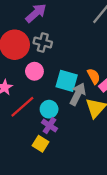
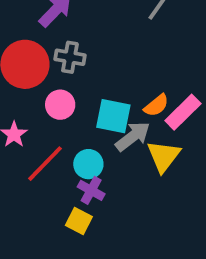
orange semicircle: (94, 76) -> (156, 105), turned 84
gray arrow: (78, 94) -> (133, 136), turned 30

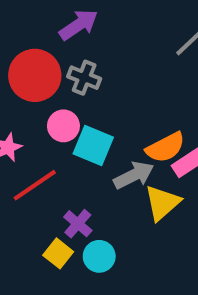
orange semicircle: (156, 105) -> (165, 147), size x1.4
cyan square: (113, 116) -> (93, 145), moved
cyan circle: (88, 164) -> (99, 256), moved

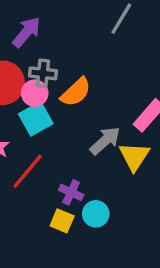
pink circle: (63, 126) -> (35, 93), moved
cyan square: (93, 145) -> (36, 119), moved, turned -36
orange semicircle: (165, 147) -> (76, 92), moved

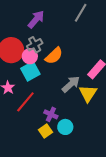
purple arrow: (26, 32) -> (36, 19), moved
gray cross: (43, 73) -> (35, 45), turned -35
yellow square: (62, 221) -> (46, 131), turned 32

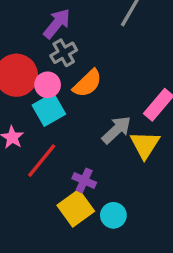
gray cross: (35, 45) -> (64, 53), moved
cyan circle: (65, 127) -> (113, 215), moved
yellow square: (46, 131) -> (76, 208), size x1.5

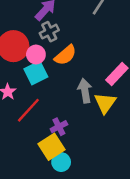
gray arrow: (116, 130) -> (85, 91), turned -60
purple cross: (84, 180) -> (59, 127), turned 35
cyan circle: (113, 215) -> (61, 162), moved

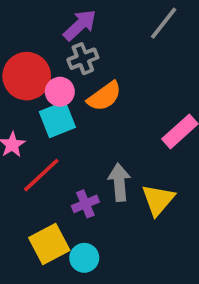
gray arrow: (85, 91) -> (119, 182), moved
yellow triangle: (105, 103) -> (158, 200), moved
yellow square: (52, 147) -> (49, 244), moved

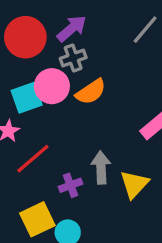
red circle: (27, 76) -> (25, 37), moved
pink circle: (60, 92) -> (52, 86), size x1.4
cyan square: (57, 120) -> (27, 98), moved

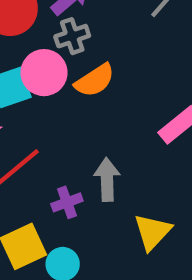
yellow triangle: (134, 184) -> (152, 232), moved

